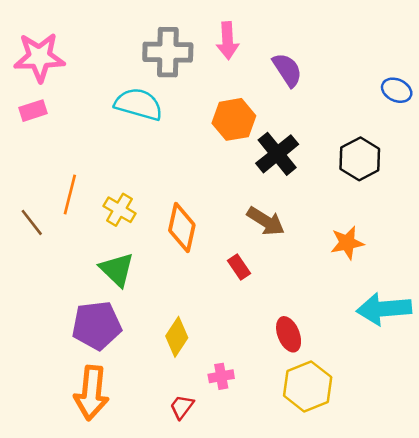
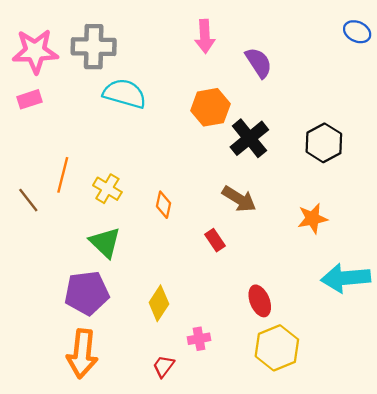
gray cross: (168, 52) -> (94, 47), moved
blue ellipse: (397, 90) -> (357, 32), moved
orange diamond: (182, 228) -> (164, 205), size x0.6

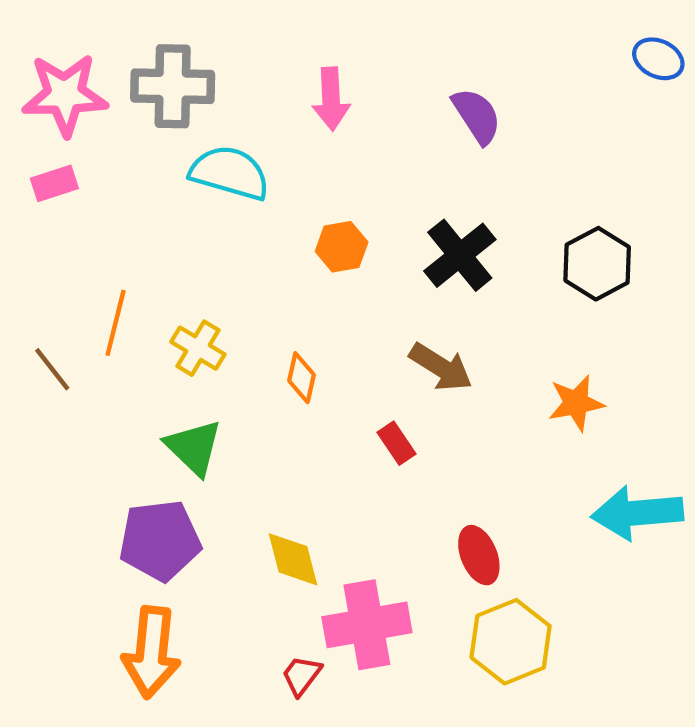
pink arrow: (205, 36) -> (331, 99), moved
orange hexagon: (210, 107) -> (342, 247), moved, size x0.7
yellow diamond: (159, 303) -> (293, 559), turned -48
pink cross: (199, 339) -> (367, 625), size x2.0

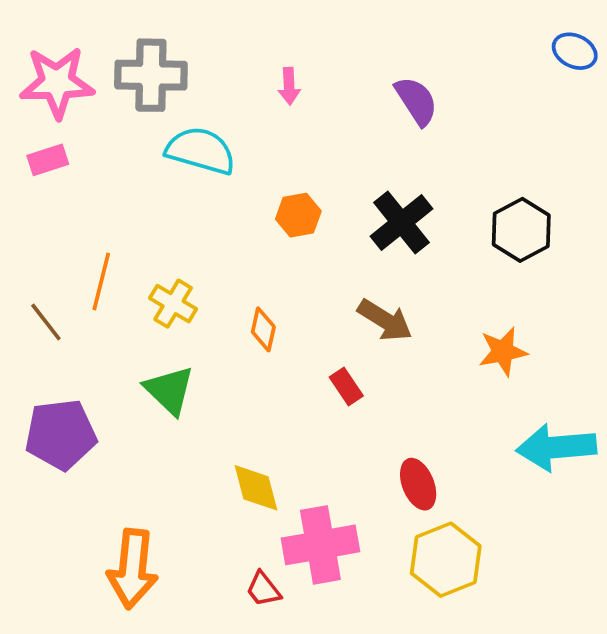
pink arrow: (331, 99) -> (289, 86), size x0.7
purple pentagon: (160, 540) -> (61, 434), moved
red trapezoid: (301, 675) -> (263, 589), turned -75

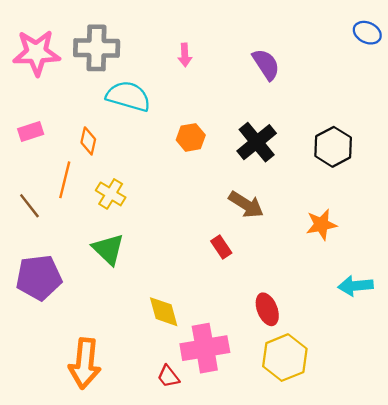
pink rectangle: (48, 160) -> (31, 132), moved
orange diamond: (263, 329) -> (88, 141), moved
cyan arrow: (556, 447) -> (356, 286), size x0.7

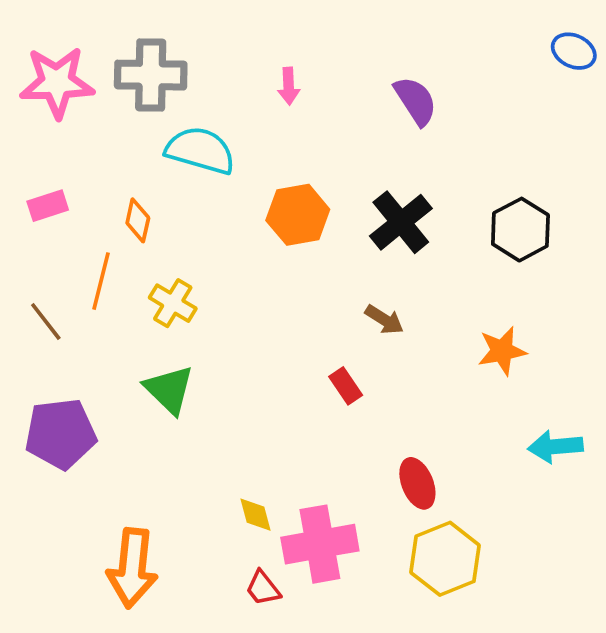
orange hexagon: (191, 137) -> (298, 215), size x1.4
brown arrow: (246, 205) -> (384, 320), size x0.7
yellow diamond: (164, 312) -> (256, 515), moved, size x0.7

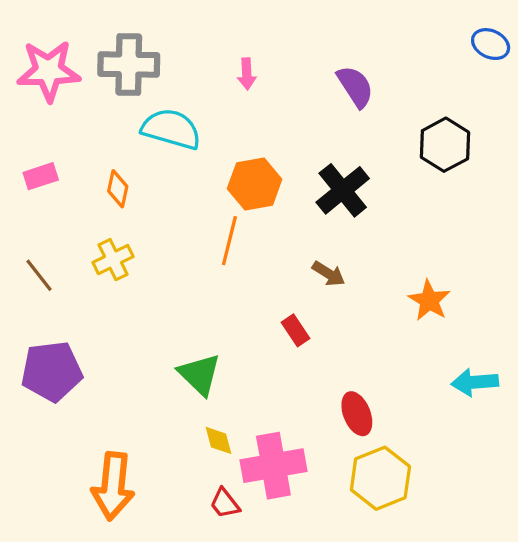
black hexagon: (520, 230) -> (445, 145), moved
orange line: (101, 281) -> (229, 241), moved
yellow cross: (173, 303) -> (113, 260), moved, turned 33
orange star: (502, 351) -> (429, 300), turned -30
green triangle: (169, 390) -> (200, 374), moved

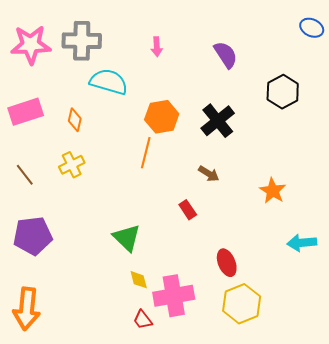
pink rectangle: (41, 176) -> (26, 112), size x1.6
orange arrow: (113, 486) -> (27, 309), moved

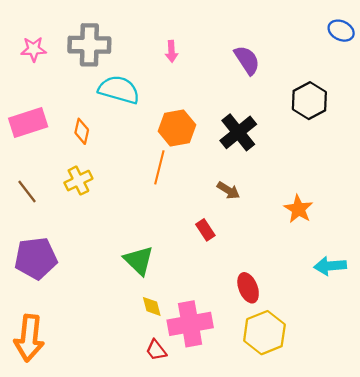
pink star: (31, 45) -> (34, 49), size x0.6

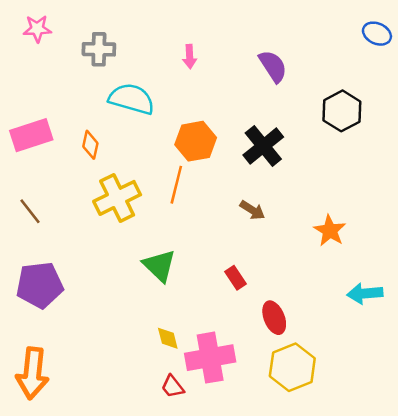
gray cross: (89, 45) -> (99, 49), size x0.7
pink star: (34, 49) -> (37, 29), moved
yellow cross: (78, 181) -> (117, 198), moved, size x1.5
red rectangle: (205, 230) -> (236, 278), moved
green triangle: (139, 260) -> (159, 266), moved

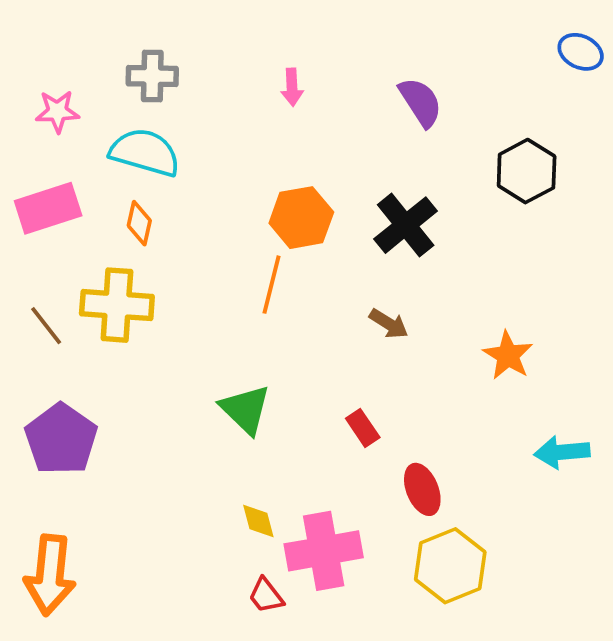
pink star: (37, 29) -> (57, 111), moved
cyan semicircle: (132, 99) -> (145, 152), moved
yellow cross: (117, 198) -> (117, 305), moved, turned 30
purple pentagon: (40, 285) -> (61, 439), turned -30

